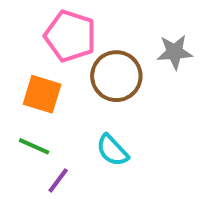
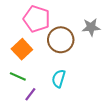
orange square: (42, 94) -> (22, 49), turned 30
cyan semicircle: (112, 150) -> (59, 79), turned 60

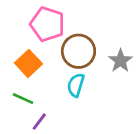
gray star: (91, 27) -> (120, 61), moved, turned -30
cyan semicircle: (59, 79) -> (76, 85), moved

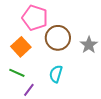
cyan semicircle: (76, 85) -> (56, 74), moved

